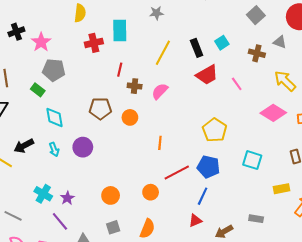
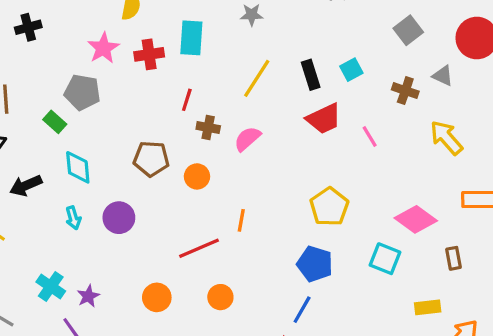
pink star: (41, 42) -> (103, 48), moved
pink diamond: (273, 113) -> (416, 219), moved
black arrow: (24, 146) -> (26, 186), moved
red line: (177, 172) -> (199, 248), moved

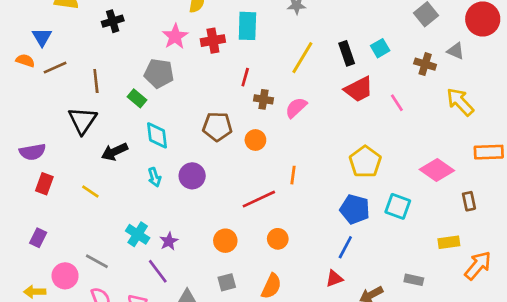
cyan square: (385, 259) -> (398, 206), moved

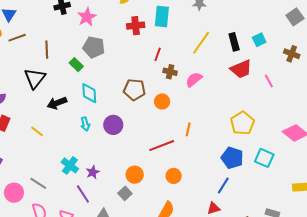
pink star: (175, 36) -> (87, 17), moved
gray square: (227, 282) -> (125, 193), moved, turned -32

